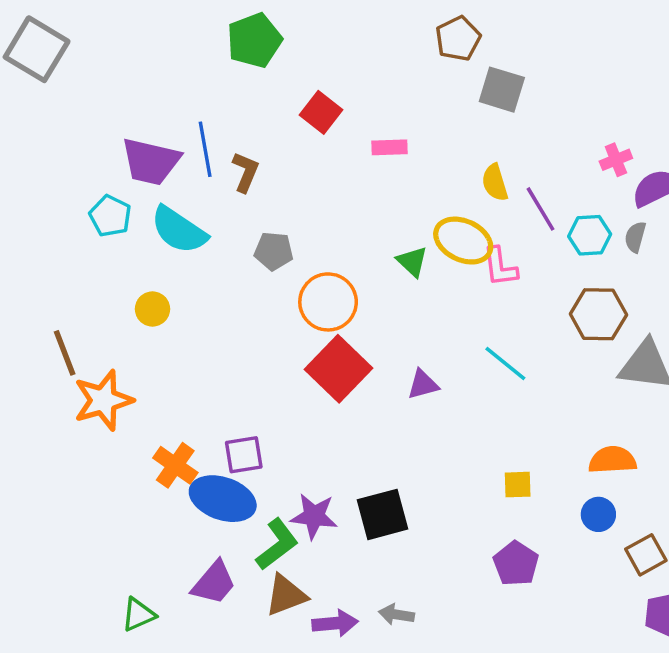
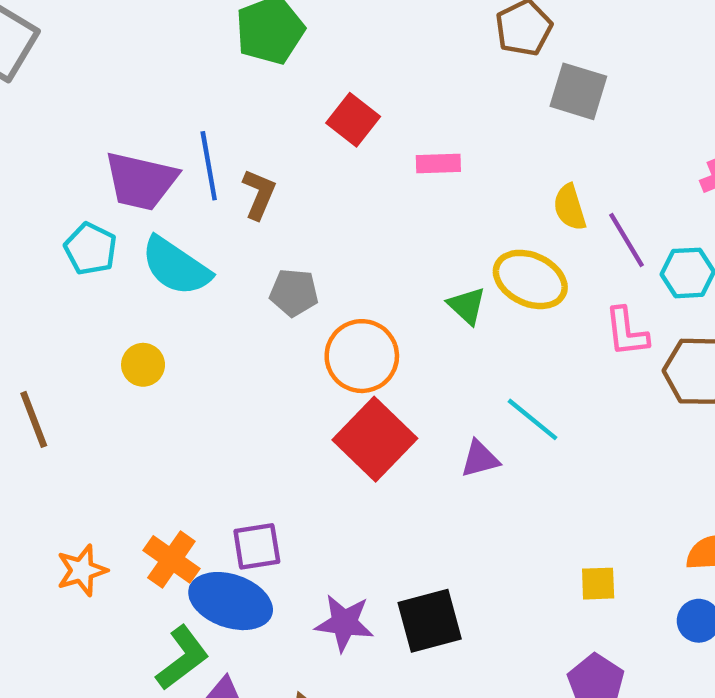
pink L-shape: (500, 267) -> (627, 332), moved
cyan line: (505, 363) -> (532, 419), moved
orange star: (103, 400) -> (82, 570), moved, size x0.7
green L-shape: (277, 544) -> (182, 658), moved

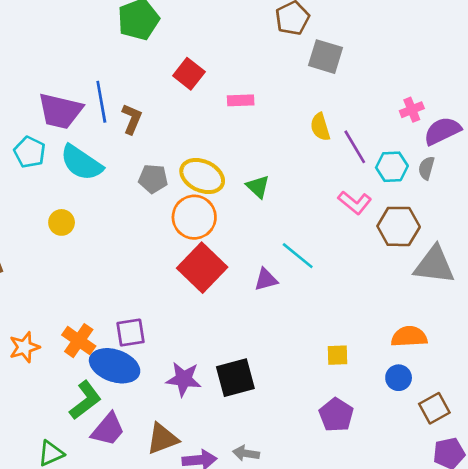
yellow ellipse: (530, 279) -> (202, 176), moved
pink L-shape: (627, 332) -> (355, 203), turned -44

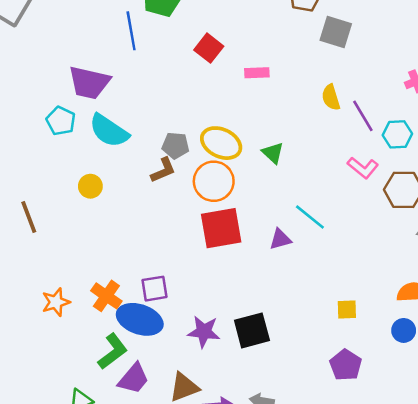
blue line: (101, 102) -> (131, 31), moved
brown L-shape: (132, 119) -> (163, 170), moved, turned 44
red square: (202, 268) -> (221, 228), turned 36

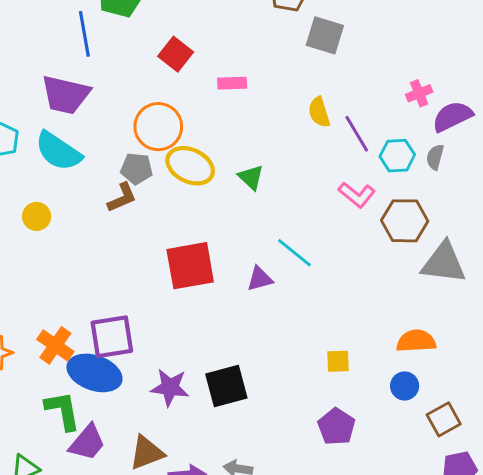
purple trapezoid: (89, 83) -> (66, 95), moved
orange circle: (214, 181) -> (158, 127), moved
purple square: (155, 289) -> (112, 337), size x1.4
green L-shape: (113, 351) -> (63, 411), turned -63

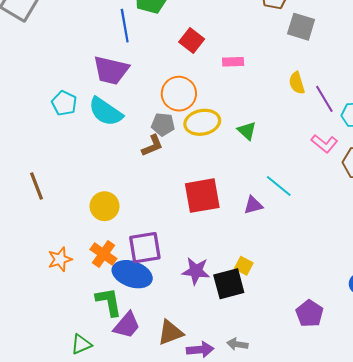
yellow ellipse: (190, 166) -> (202, 122), turned -36
yellow circle: (37, 216) -> (105, 206), moved, size x1.4
yellow square: (338, 361) -> (244, 266), moved, turned 30
purple star: (170, 387) -> (196, 271), moved

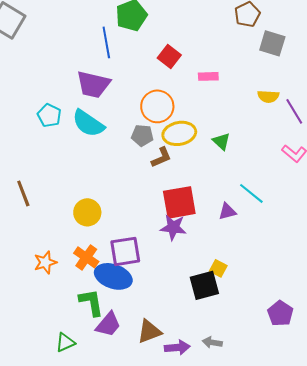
yellow semicircle: (297, 83) -> (268, 96), turned -70
brown L-shape: (152, 146) -> (161, 157), moved
purple star: (196, 271) -> (173, 227), moved

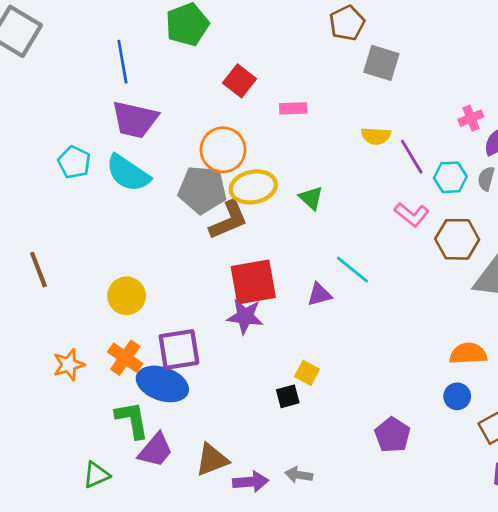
blue line: (106, 42) -> (122, 62), moved
gray pentagon: (142, 135) -> (202, 190), size x1.6
brown L-shape: (161, 157) -> (229, 220), size x1.4
black square: (204, 285) -> (288, 396), size x0.6

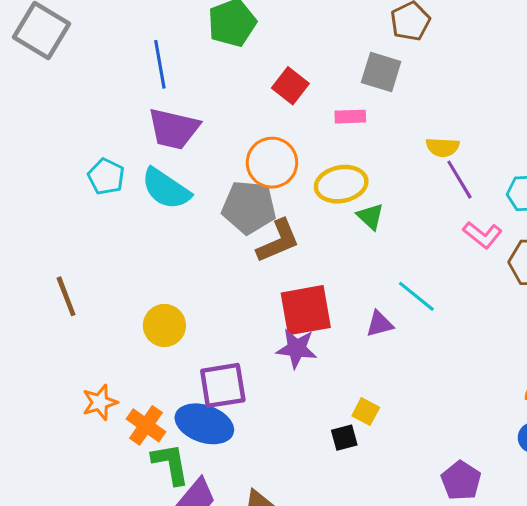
gray square: (381, 63) -> (381, 72), moved
purple line: (412, 157) -> (459, 180), moved
yellow ellipse: (253, 187) -> (341, 184), moved
orange cross: (125, 358) -> (146, 425), moved

